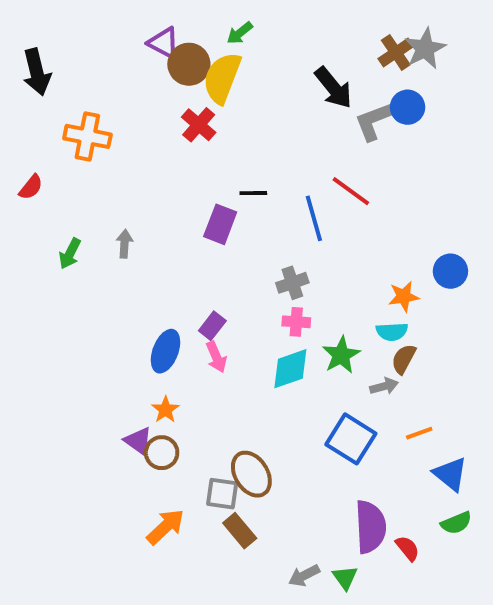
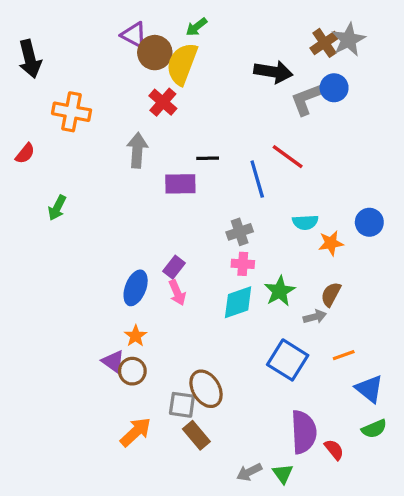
black arrow: (333, 88) -> (273, 72), turned -42
purple rectangle: (220, 224) -> (180, 184), turned 68
gray arrow: (125, 244) -> (137, 150), moved, size x1.5
cyan semicircle: (392, 332) -> (305, 222), moved

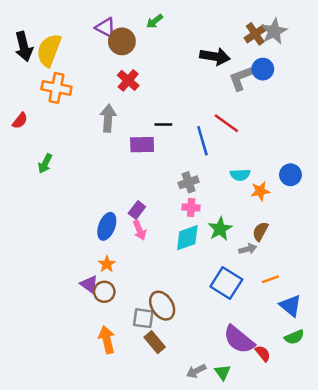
yellow semicircle: (182, 64) -> (49, 50), moved
orange arrow: (136, 432) -> (107, 340), turned -60
purple semicircle: (304, 432) -> (239, 340), turned 132

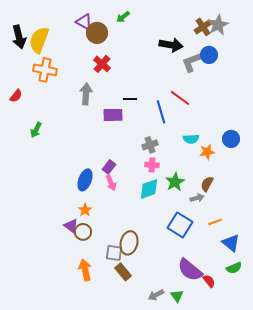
brown ellipse: (162, 306) -> (129, 243), turned 45

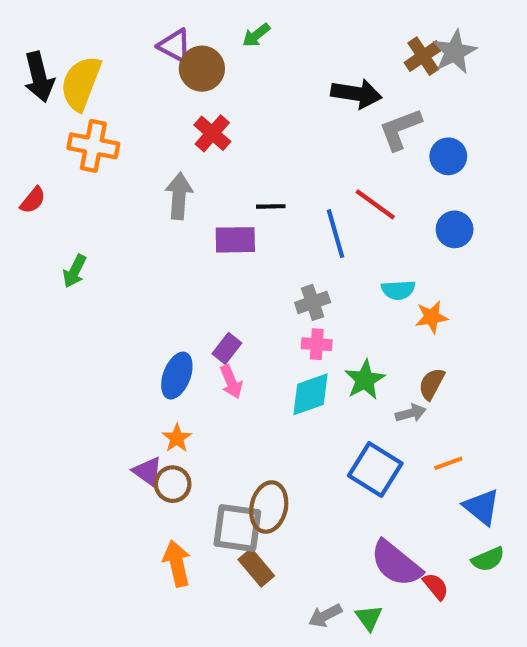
blue circle: (209, 55) -> (448, 156), moved
blue circle: (231, 139) -> (455, 229), moved
gray square: (114, 253) -> (237, 528), size x1.4

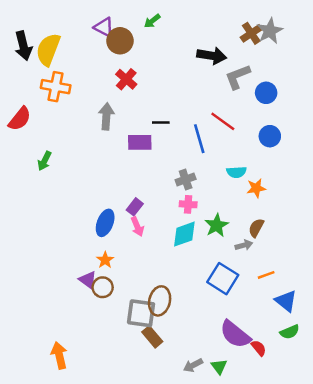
red semicircle: (33, 200) -> (20, 119), size x1.5
orange arrow: (177, 563) -> (59, 355), moved

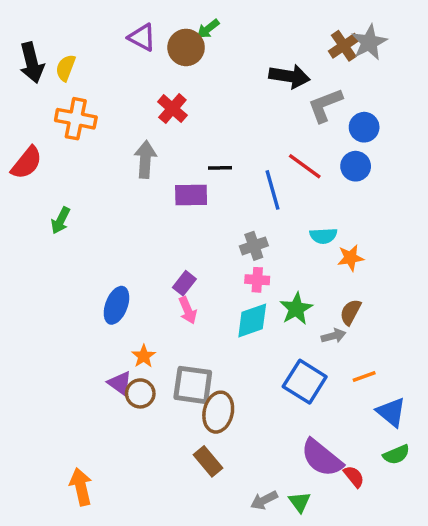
brown circle: (120, 41) -> (186, 47), moved
yellow semicircle: (48, 49) -> (66, 68), size x0.6
blue circle: (270, 136) -> (356, 166), moved
blue ellipse: (105, 223) -> (116, 305), moved
gray square: (141, 313) -> (193, 385), moved

